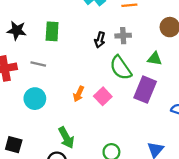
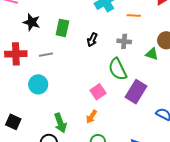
black arrow: (100, 40) -> (92, 40), moved
green triangle: (155, 59) -> (152, 54), moved
gray line: (38, 64) -> (46, 55), turned -32
orange arrow: (79, 94) -> (91, 117), moved

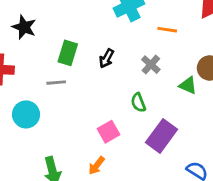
green rectangle: (62, 28) -> (68, 53), moved
gray cross: (124, 41) -> (151, 65), turned 32
gray line: (46, 55) -> (56, 83), moved
green semicircle: (118, 69) -> (138, 103), size x0.6

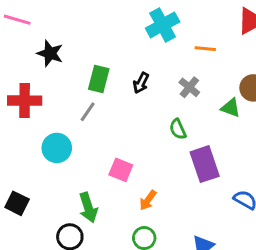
gray line: (56, 83) -> (88, 112), turned -48
pink square: (109, 132) -> (121, 170), moved, turned -35
purple rectangle: (161, 136) -> (205, 164), turned -52
orange arrow: (96, 166) -> (148, 200), moved

